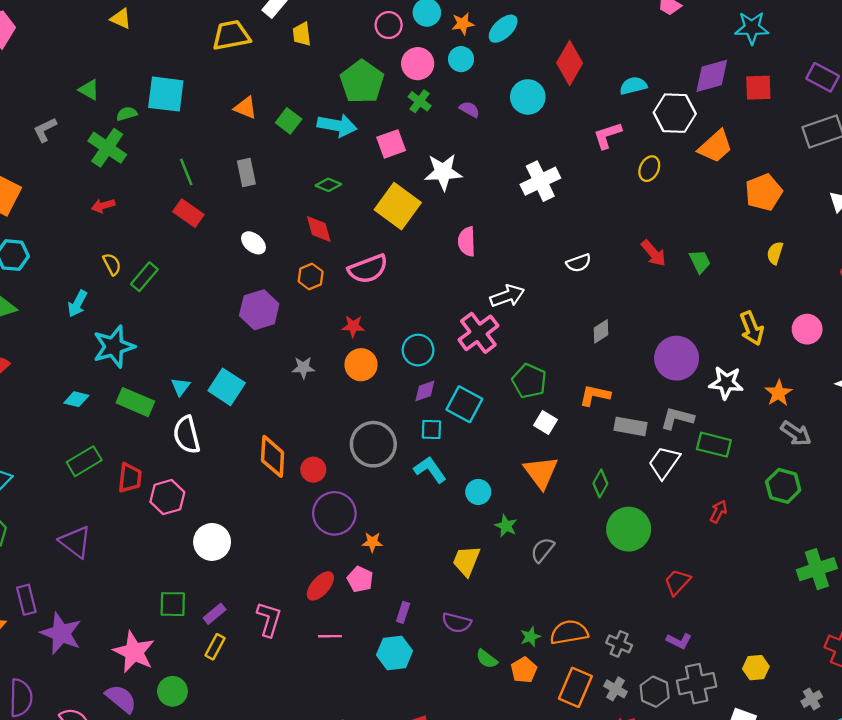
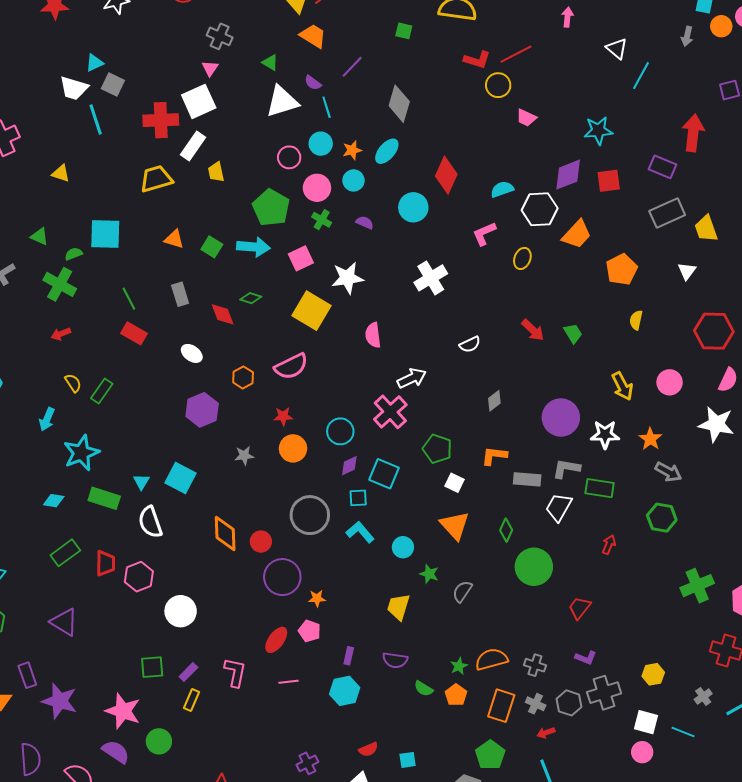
red diamond: (319, 229) -> (223, 314), moved

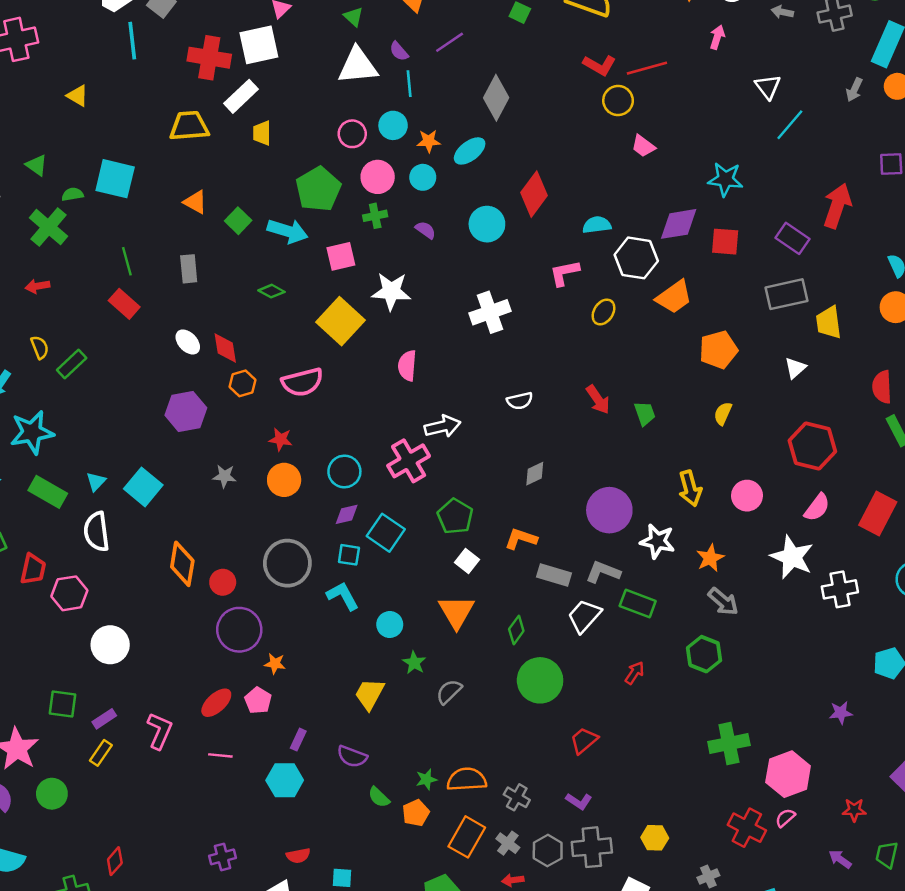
green cross: (322, 220) -> (375, 216), turned 36
red diamond: (223, 314) -> (225, 348), moved

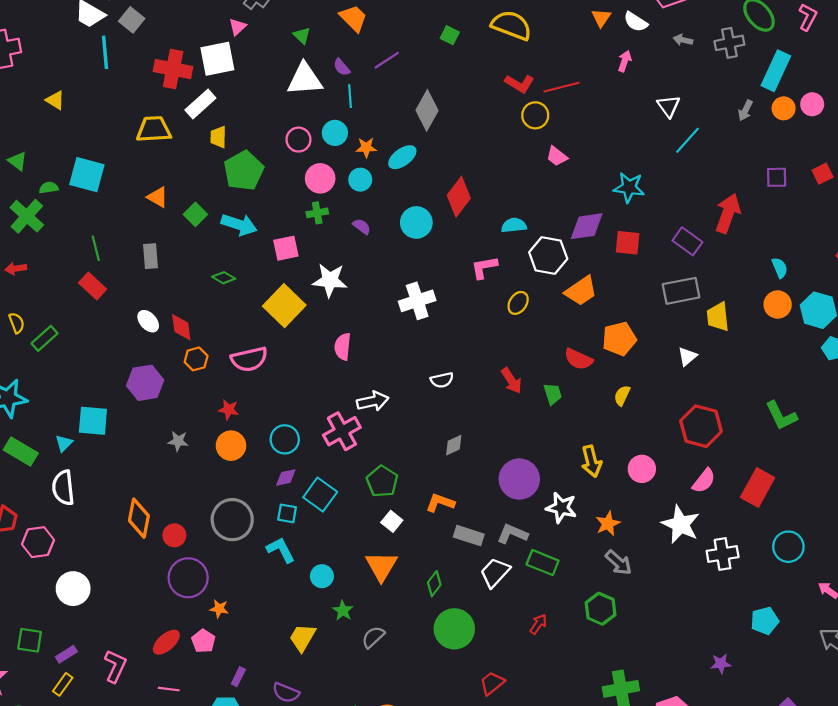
green pentagon: (318, 189) -> (244, 171), moved
red semicircle: (882, 387) -> (578, 359), moved, turned -64
cyan square: (143, 487) -> (93, 421), moved, turned -36

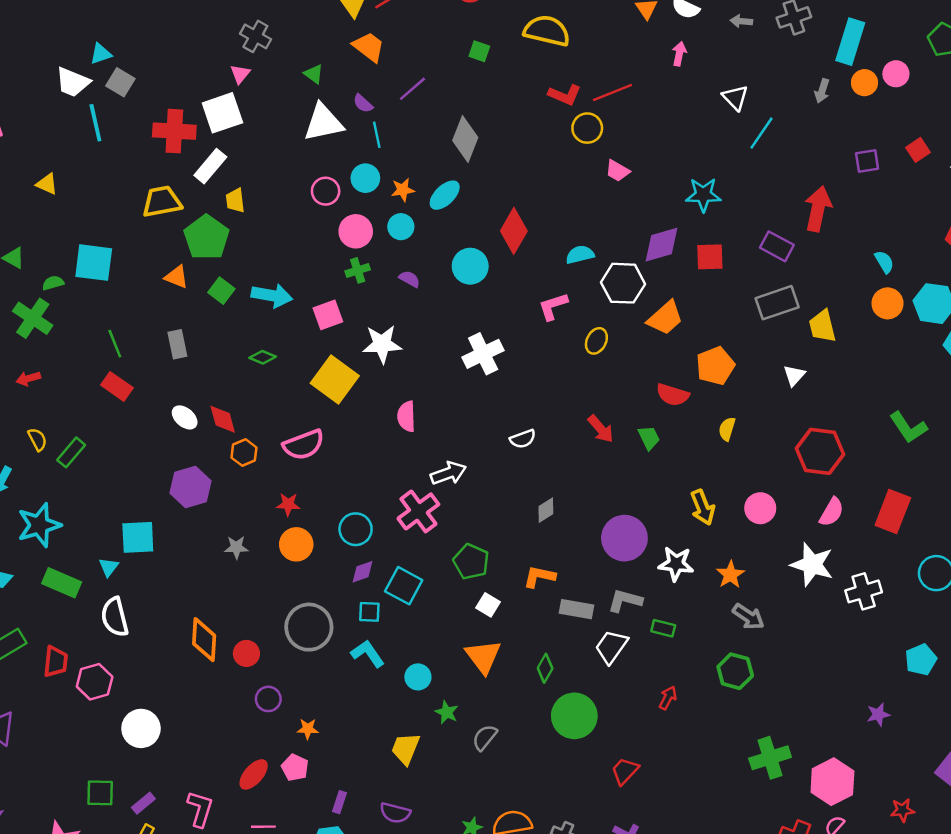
green pentagon: (244, 171) -> (206, 237), moved
green rectangle: (543, 563) -> (663, 628), size x0.7
purple circle: (188, 578) -> (268, 699), size x0.6

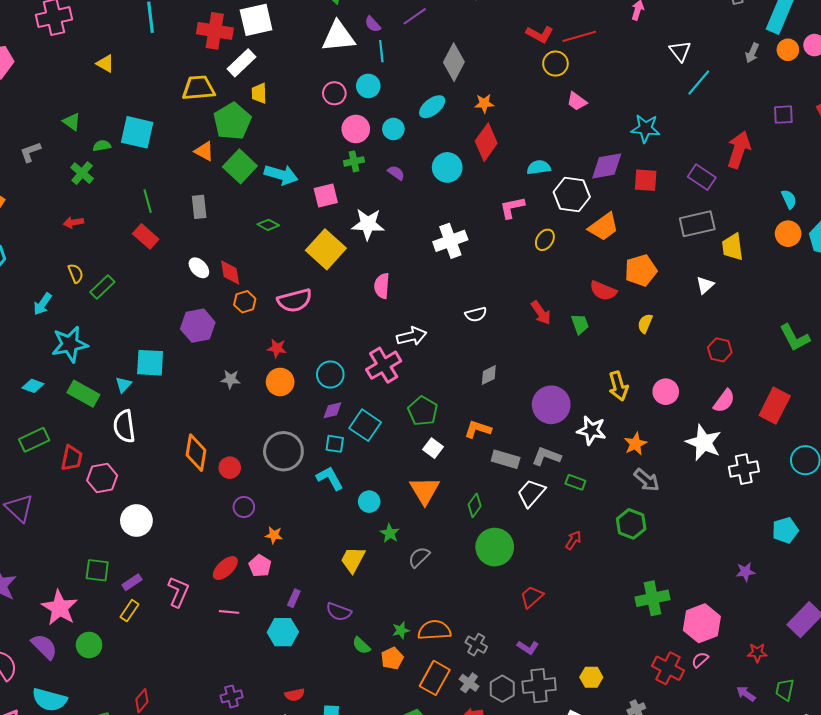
orange star: (403, 190) -> (484, 103), moved
green square: (221, 291) -> (240, 166), size x1.5
green cross: (33, 318) -> (82, 173), size x0.7
red hexagon: (820, 451) -> (720, 350), size x0.6

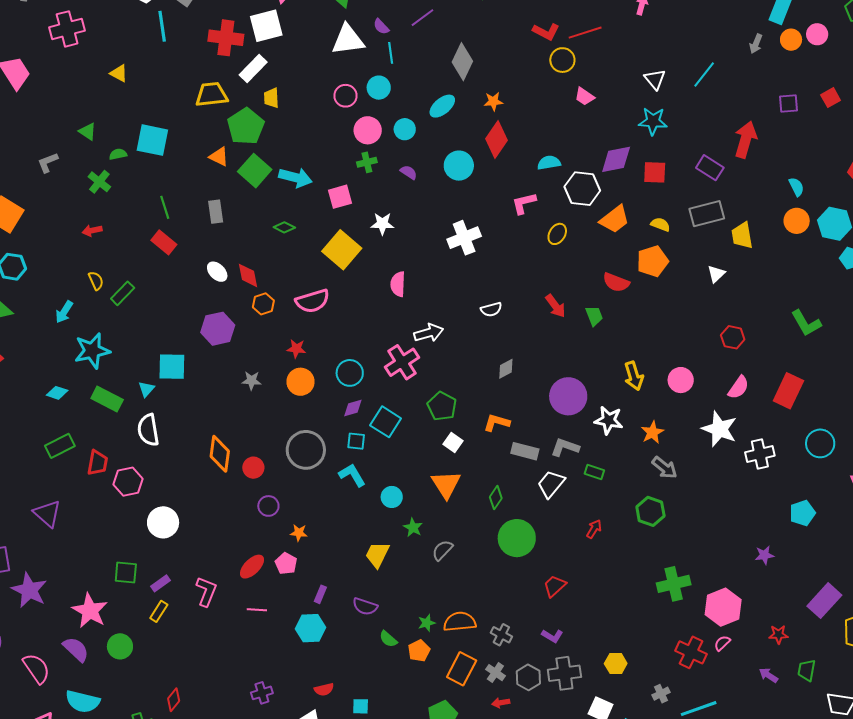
white triangle: (680, 51) -> (655, 79), moved
white star: (368, 224) -> (382, 224), size x0.7
yellow semicircle: (645, 323) -> (660, 224), moved, turned 90

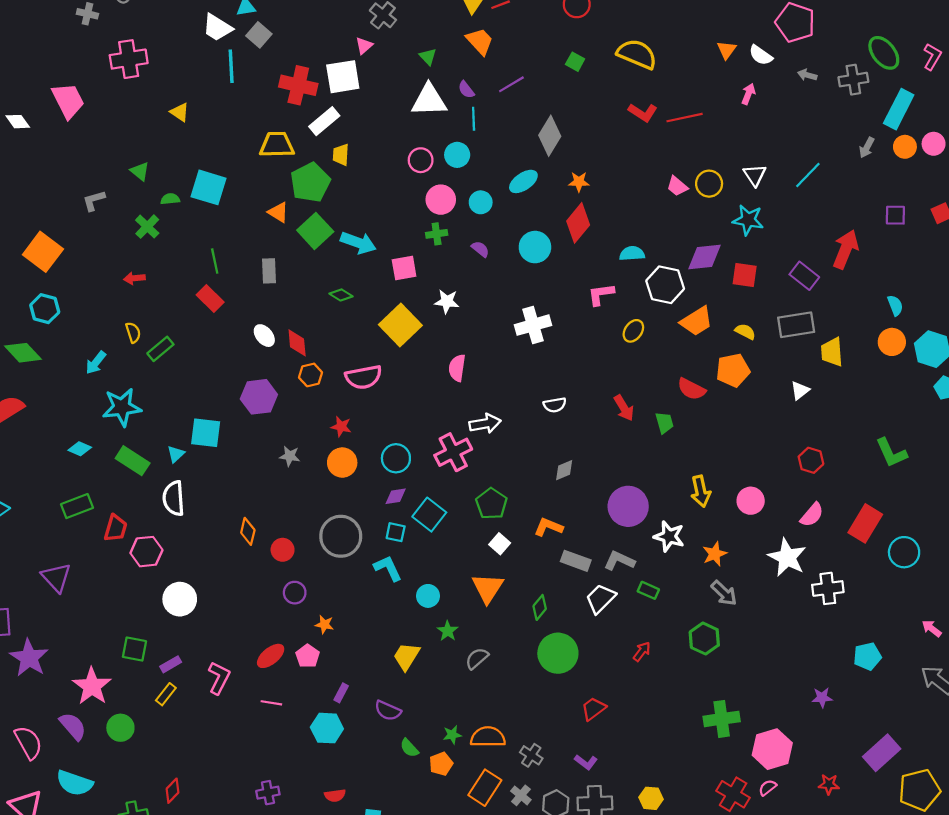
yellow circle: (562, 60) -> (709, 184), moved
cyan circle: (820, 443) -> (904, 552), moved
orange diamond: (220, 454) -> (248, 531), size x0.7

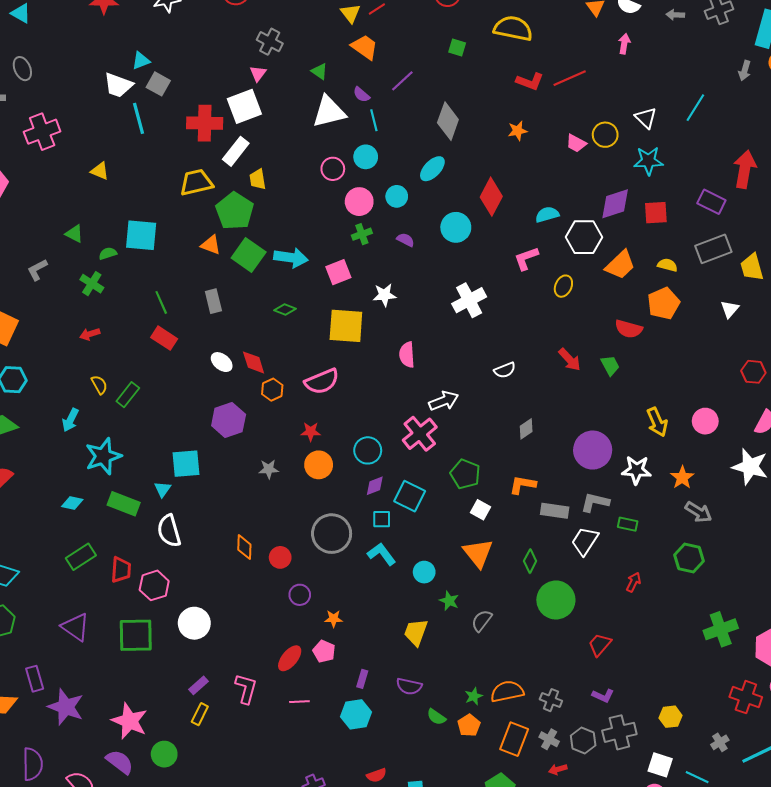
orange star: (579, 182) -> (518, 131), moved
yellow square: (400, 325) -> (346, 326), turned -30
green square: (134, 649) -> (136, 635), moved, size x1.5

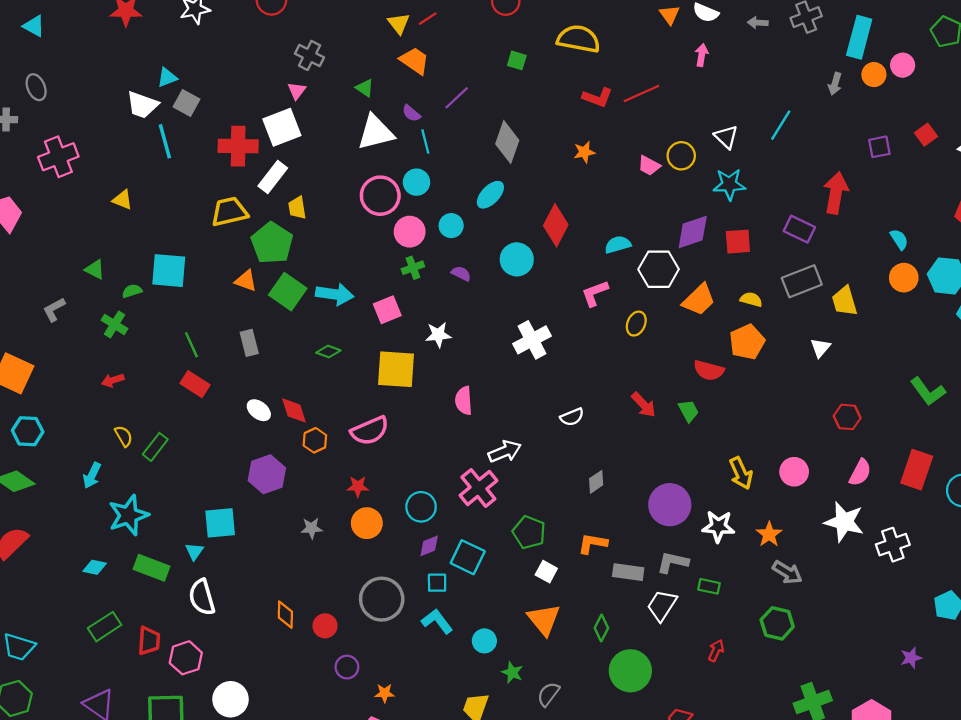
pink circle: (333, 169) -> (380, 196), size x1.5

